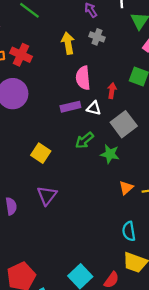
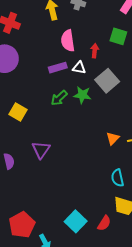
green arrow: (84, 140) -> (59, 98), moved
yellow square: (41, 153) -> (18, 112), moved
green star: (110, 154) -> (82, 95), moved

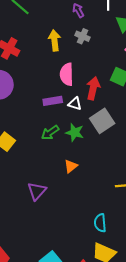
red arrow: (95, 51) -> (93, 88), size x1.5
orange triangle: (113, 138) -> (71, 166), moved
purple triangle: (41, 150) -> (37, 191), moved

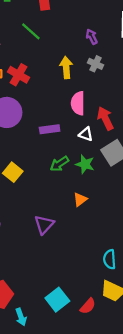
red arrow: (93, 88) -> (105, 118), turned -40
purple rectangle: (53, 101) -> (50, 129), moved

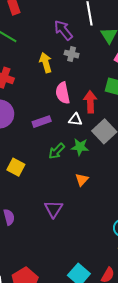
purple arrow: (92, 37) -> (63, 30), size x1.5
red arrow: (105, 118) -> (90, 102), turned 35

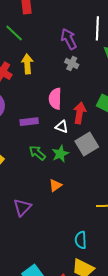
yellow arrow: (46, 63) -> (27, 64), moved
green star: (80, 147) -> (60, 154), turned 30
green arrow: (57, 151) -> (37, 153), turned 72

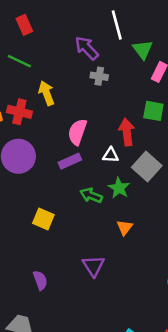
pink semicircle: (55, 99) -> (77, 132), moved, turned 35

